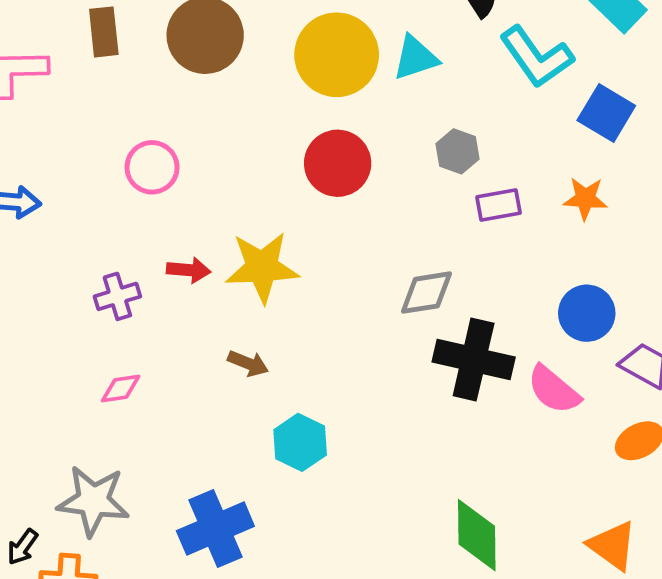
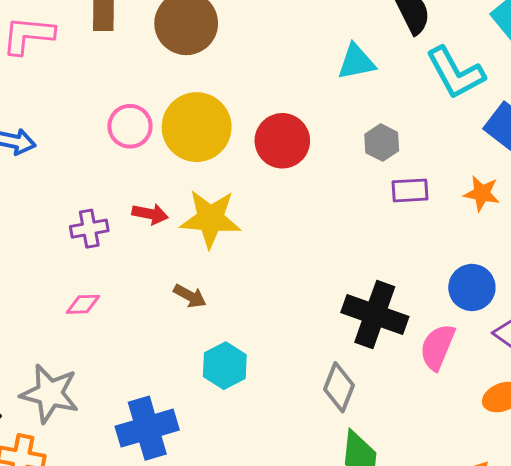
yellow circle: (337, 55) -> (197, 127), moved
gray diamond: (426, 293) -> (339, 387), moved, turned -66
pink semicircle: (554, 390) -> (437, 347), turned 66

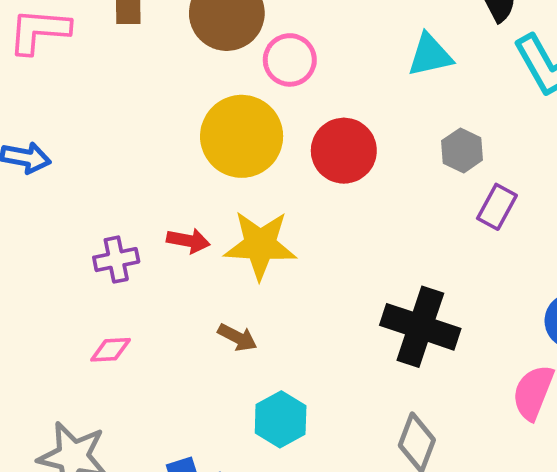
pink circle: (130, 126) -> (290, 60), moved
purple rectangle: (410, 190) -> (497, 207), turned -57
black cross: (375, 315) -> (420, 327), moved

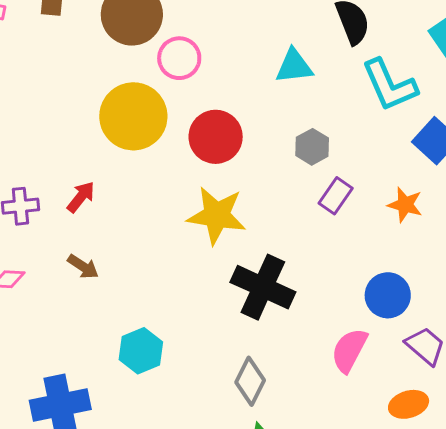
red arrow: (188, 241) -> (81, 197), turned -68
yellow star: (260, 245) -> (217, 215), moved
brown arrow: (237, 337) -> (83, 267), moved

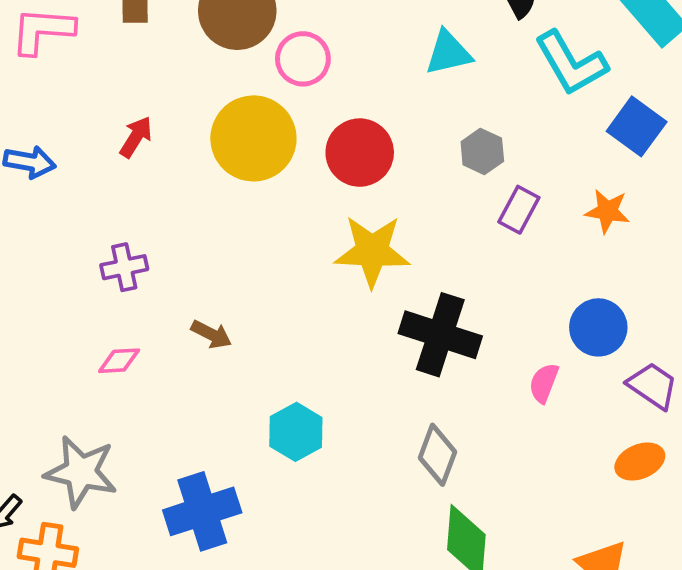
red arrow: (81, 197) -> (136, 137), moved
pink semicircle: (349, 350) -> (544, 383), moved, size x0.7

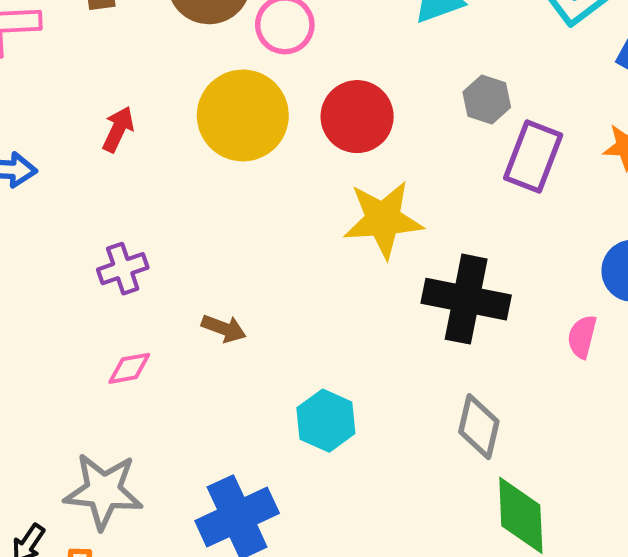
purple rectangle: (519, 210) -> (533, 156), size x1.4

